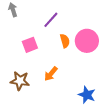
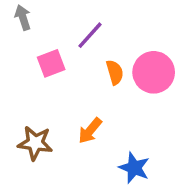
pink square: (30, 45) -> (51, 63), moved
blue star: (87, 95) -> (134, 168), moved

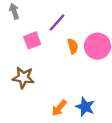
orange arrow: (90, 131) -> (59, 108), moved
brown star: (35, 143) -> (23, 78), moved

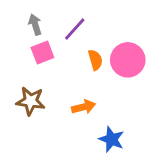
gray arrow: (14, 11) -> (35, 25), moved
orange arrow: (59, 108) -> (84, 107), moved, turned -144

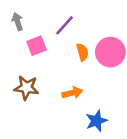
gray arrow: (35, 25) -> (17, 22), moved
blue star: (112, 139) -> (96, 121), turned 30

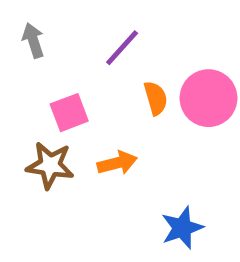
pink square: (37, 46) -> (69, 113), moved
orange arrow: (72, 93) -> (117, 163), moved

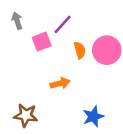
pink square: (69, 113) -> (42, 42), moved
brown star: (50, 165) -> (26, 115), moved

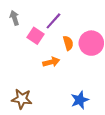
pink square: (42, 42) -> (36, 36), turned -35
orange arrow: (60, 83) -> (51, 62), moved

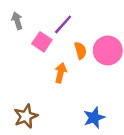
orange arrow: (51, 62) -> (61, 73), turned -63
brown star: (22, 99) -> (26, 116), turned -30

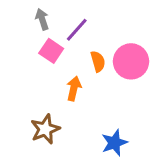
gray arrow: (17, 21) -> (42, 19), moved
brown star: (26, 116) -> (45, 129), moved

